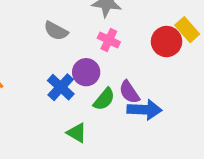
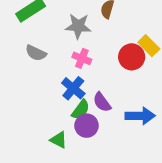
purple circle: (86, 72) -> (87, 126), moved
blue cross: (61, 87) -> (73, 88), moved
blue arrow: (144, 110) -> (140, 116), moved

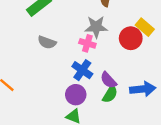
gray star: (78, 26) -> (96, 27), moved
green semicircle: (81, 110) -> (110, 94), moved
purple circle: (87, 126) -> (76, 95), moved

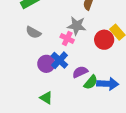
purple semicircle: (108, 80) -> (80, 72), turned 98
green semicircle: (110, 94) -> (91, 82), moved
purple circle: (76, 95) -> (46, 64), moved

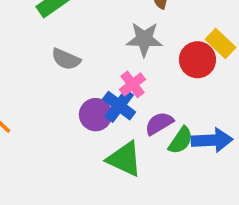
pink cross: (67, 38) -> (132, 84), moved, turned 32
green triangle: (46, 98) -> (124, 159), moved, size x1.5

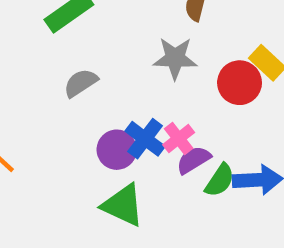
gray semicircle: (66, 59) -> (81, 83), turned 124
pink cross: (132, 84) -> (179, 139), moved
green triangle: (124, 159) -> (123, 205), moved

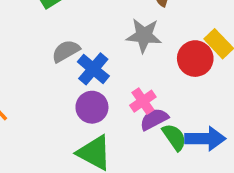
blue cross: (145, 139) -> (93, 69), moved
green semicircle: (220, 180) -> (174, 137), turned -72

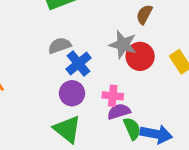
red circle: (195, 59) -> (140, 56), moved
pink cross: (143, 101) -> (113, 96), turned 30

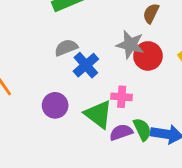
purple circle: (72, 93) -> (55, 105), moved
purple semicircle: (119, 112) -> (121, 132), moved
green triangle: (67, 129) -> (98, 114), moved

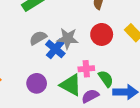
gray star: (130, 45) -> (68, 38), moved
green semicircle: (142, 129) -> (106, 79), moved

